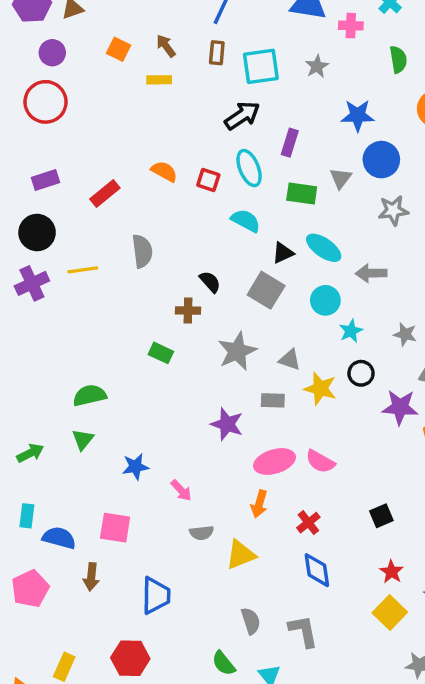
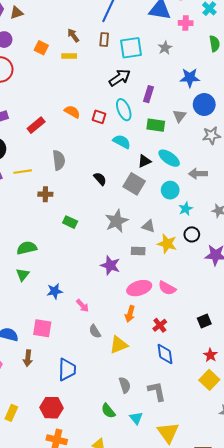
orange square: (118, 49) -> (41, 48), moved
brown cross: (188, 311) -> (45, 194), moved
gray semicircle: (202, 533) -> (95, 331), turned 64

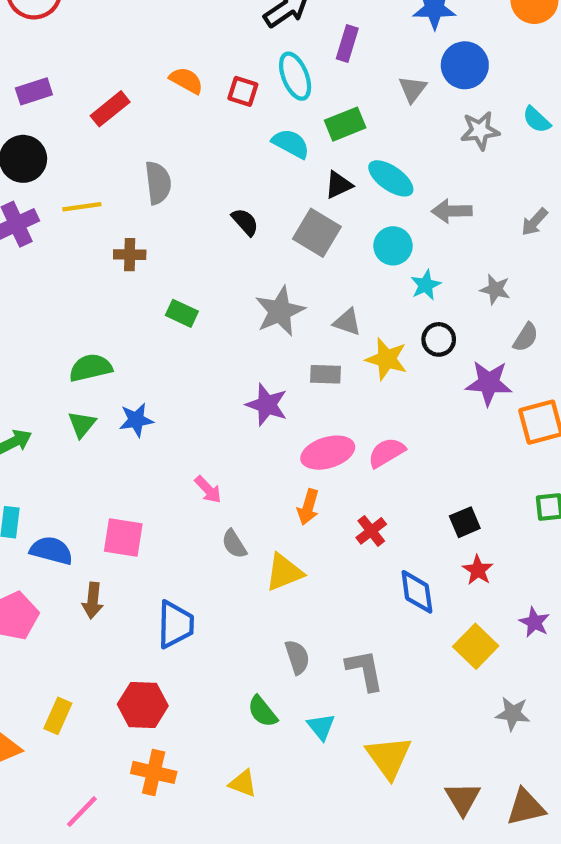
green rectangle: (156, 125) -> (345, 124), moved, turned -30
pink semicircle: (167, 288) -> (386, 453), turned 120
blue star: (55, 291) -> (136, 420), moved
blue diamond: (165, 354) -> (417, 592), moved
red star: (210, 355) -> (478, 570), moved

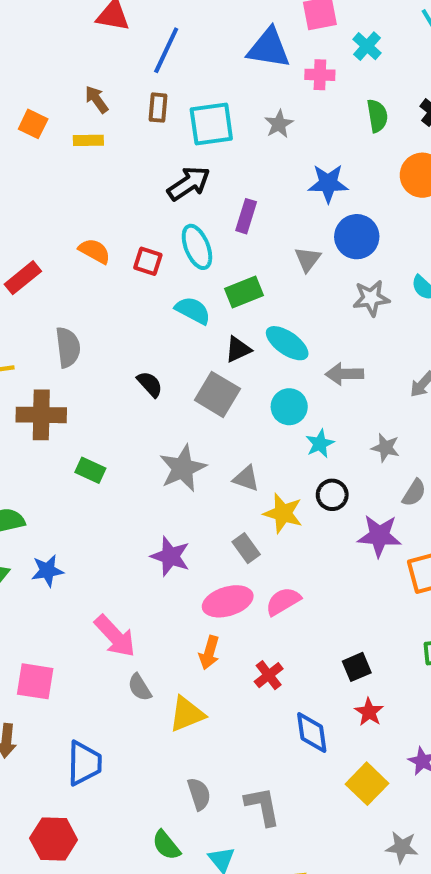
brown cross: (130, 255) -> (41, 415), size x1.6
gray rectangle: (326, 374) -> (246, 548), moved, turned 52
pink arrow: (208, 490) -> (115, 636), size x1.6

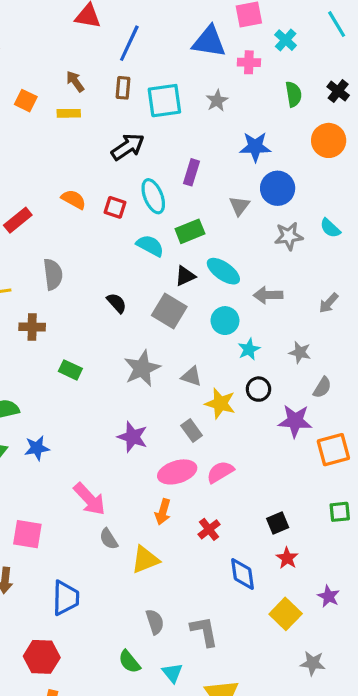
black arrow: (189, 183) -> (128, 147), moved
brown cross: (41, 415) -> (32, 327), size x0.7

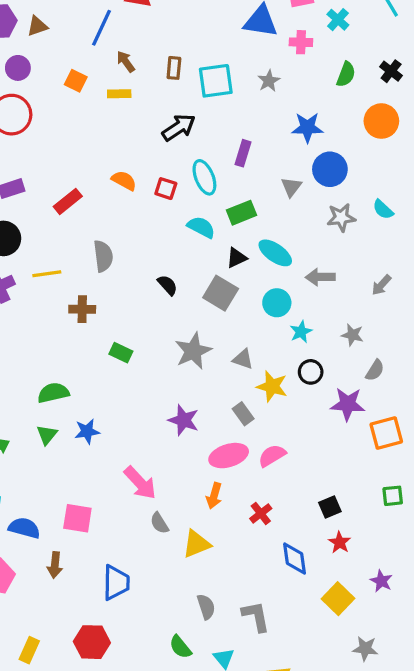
blue line: (129, 43) -> (102, 28), moved
green semicircle: (294, 94) -> (346, 74), turned 30

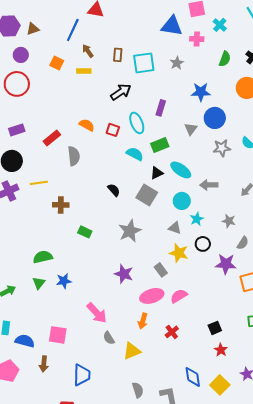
gray semicircle: (103, 256) -> (74, 156), moved
gray triangle: (243, 359) -> (175, 228), moved
blue diamond: (295, 558) -> (193, 377), moved

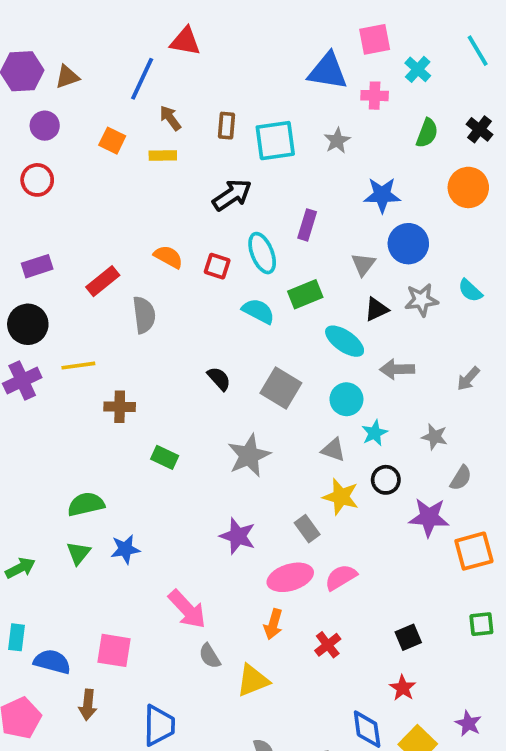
red circle: (17, 84) -> (37, 180), size x0.7
black triangle: (157, 173) -> (376, 309), moved
red star: (221, 350) -> (403, 688), moved

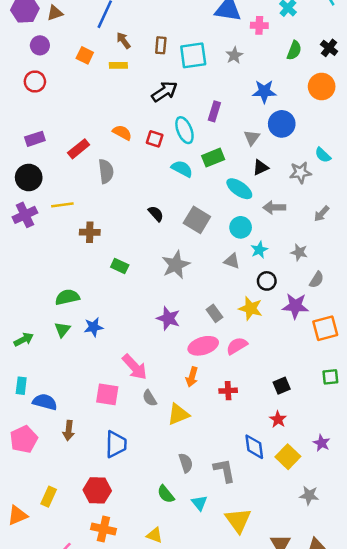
gray star: (421, 300) -> (300, 173), moved
yellow star: (341, 497) -> (251, 308), moved
red cross: (328, 645) -> (228, 391), turned 35
pink square: (114, 650) -> (107, 394), moved

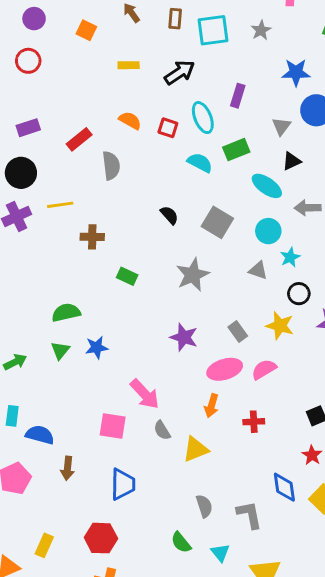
yellow rectangle: (118, 65) -> (129, 65), moved

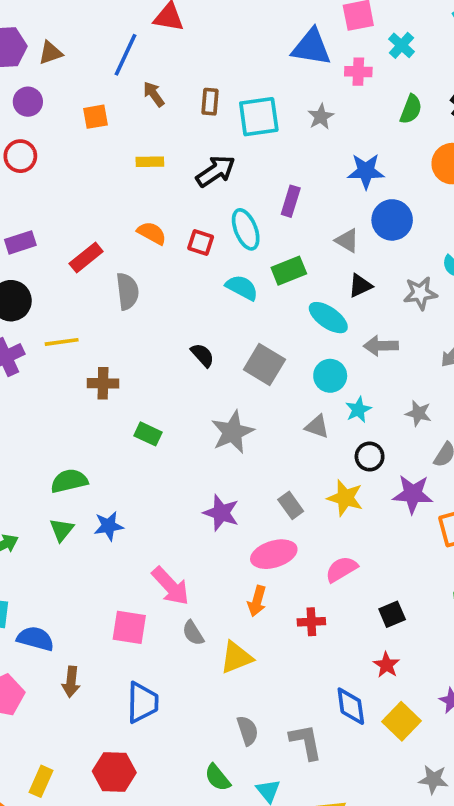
orange square: (86, 30) -> (95, 117), turned -36
gray triangle: (281, 126) -> (347, 241), turned -36
pink semicircle: (264, 369) -> (341, 569), moved

